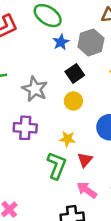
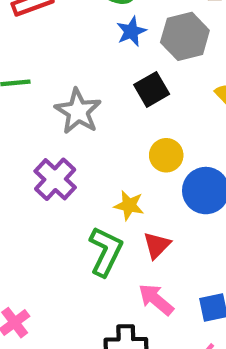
yellow circle: (73, 101) -> (166, 155), moved
purple cross: (25, 128) -> (55, 179), turned 35

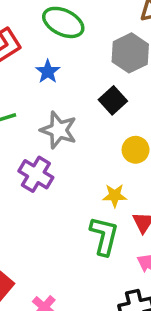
blue star: (131, 31) -> (48, 72), moved
purple cross: (55, 179) -> (36, 174), moved

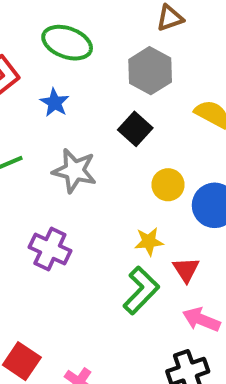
purple cross: (36, 174) -> (50, 249), moved
green L-shape: (104, 236) -> (141, 290), turned 36

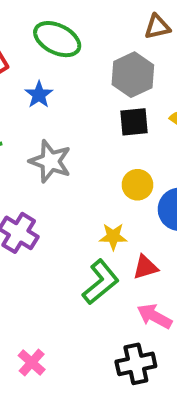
black square: (135, 129) -> (134, 122), moved, turned 36
red triangle: (186, 270) -> (145, 267), turned 40

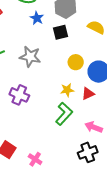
blue star: (39, 95) -> (37, 18), moved
black square: (134, 122) -> (61, 32), moved
red triangle: (145, 267) -> (88, 94), moved

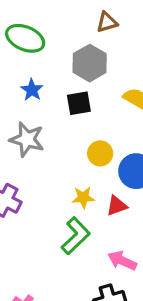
blue star: (37, 18) -> (32, 90), moved

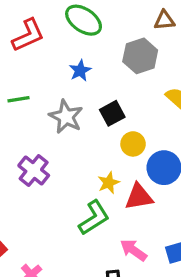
black square: (79, 103) -> (112, 113), moved, turned -30
yellow star: (83, 198) -> (109, 183), turned -30
red triangle: (117, 206) -> (139, 197), size x1.4

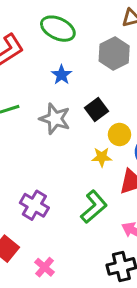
purple cross: (34, 170) -> (34, 205), moved
yellow star: (109, 183) -> (102, 157), moved, turned 30

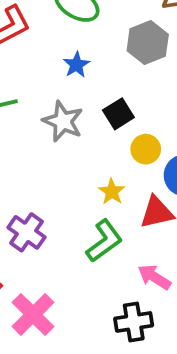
yellow star: (102, 157) -> (112, 192), moved, turned 30
pink cross: (44, 267) -> (33, 314), size x1.6

